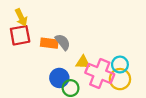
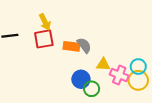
pink cross: (100, 73) -> (119, 75), size x0.7

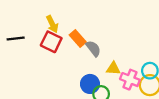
red square: (44, 39) -> (51, 42), turned 36
orange rectangle: (71, 46) -> (78, 38), moved, turned 42

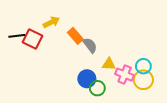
yellow arrow: (52, 24) -> (51, 22), turned -91
red square: (51, 42) -> (32, 39), moved

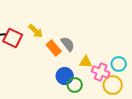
yellow arrow: (51, 22) -> (36, 31), moved, turned 70
orange rectangle: (75, 36) -> (54, 48), moved
yellow circle: (143, 80) -> (113, 85), moved

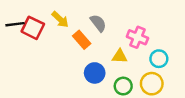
gray semicircle: (68, 44) -> (98, 23), moved
pink cross: (101, 72) -> (137, 37), moved
green circle: (75, 85) -> (123, 86), moved

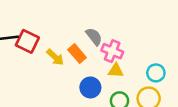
yellow arrow: (60, 19) -> (55, 57), moved
pink cross: (137, 37) -> (112, 51), moved

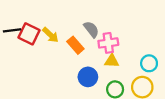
pink cross: (112, 51) -> (108, 43), turned -30
yellow arrow: (55, 57) -> (51, 35), moved

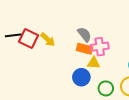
orange rectangle: (75, 45) -> (84, 49), moved, turned -35
yellow triangle: (112, 61) -> (94, 63), moved

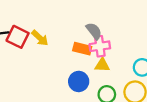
gray semicircle: (84, 34) -> (94, 31), moved
yellow triangle: (94, 63) -> (102, 65), moved

